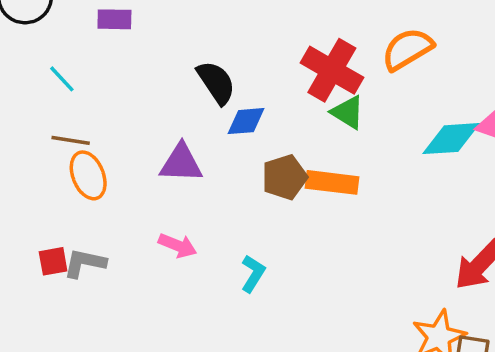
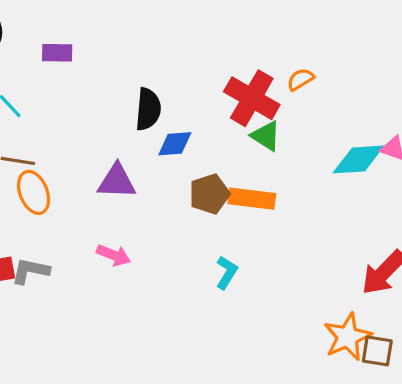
orange semicircle: (407, 49) -> (300, 79), moved, size x0.6
black semicircle: (216, 82) -> (148, 109), turned 39
cyan L-shape: (253, 274) -> (227, 272), moved

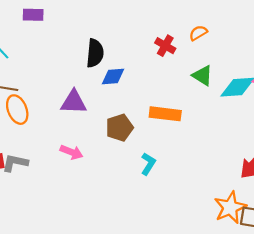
red cross: (252, 98) -> (165, 46), size x0.6
green triangle: (266, 136) -> (202, 75), moved
brown pentagon: (209, 194) -> (119, 128), moved

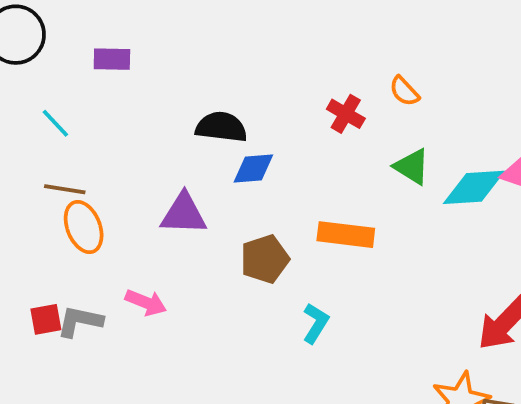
orange semicircle: (198, 33) -> (404, 91), turned -102
black semicircle: (95, 53) -> (221, 127), turned -88
pink arrow: (72, 152) -> (146, 302), moved

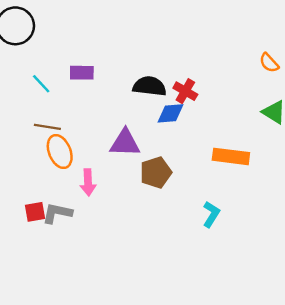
purple rectangle: (112, 59) -> (82, 73), moved
red cross: (346, 114) -> (185, 91), moved
brown pentagon: (265, 259) -> (156, 172), moved
pink arrow: (146, 302) -> (88, 182), moved, turned 65

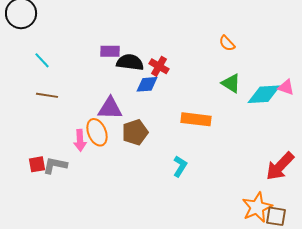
purple rectangle: (82, 73) -> (110, 51), moved
orange ellipse: (60, 152) -> (97, 132), moved

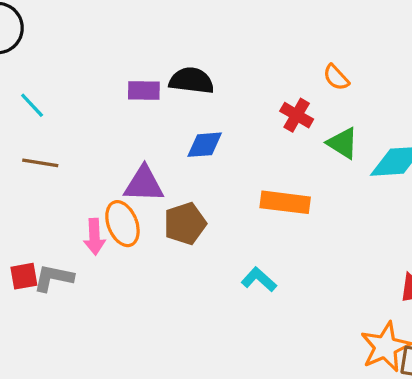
black semicircle: (130, 62) -> (191, 81), moved
red cross: (159, 66) -> (297, 115), moved
cyan L-shape: (180, 166) -> (259, 279), turned -80

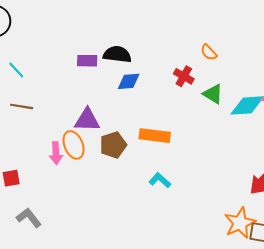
blue diamond: (205, 145) -> (129, 81), moved
orange rectangle: (285, 202) -> (155, 136), moved
gray L-shape: (53, 278) -> (29, 218), moved, turned 40

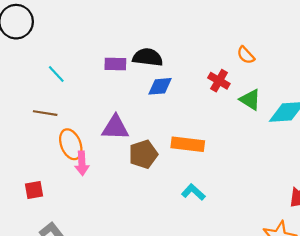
cyan line: (16, 70) -> (56, 74), moved
orange ellipse: (74, 145) -> (71, 144), moved

